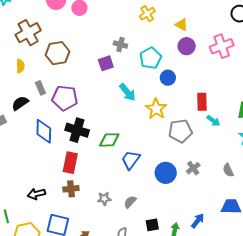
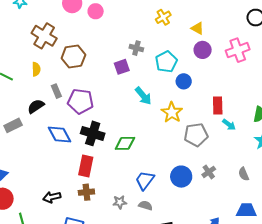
brown cross: (28, 33) -> (44, 36), turned -30
blue diamond: (44, 131) -> (59, 135), turned -30
blue trapezoid: (131, 160) -> (145, 180), moved
gray semicircle: (130, 202) -> (145, 205), turned 64

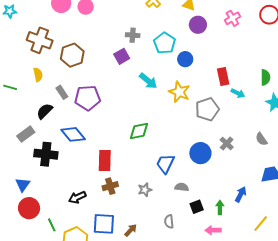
pink cross: (238, 50) -> (232, 18), size x0.7
black cross: (93, 133) -> (46, 154), moved
gray semicircle: (145, 205) -> (182, 187), moved

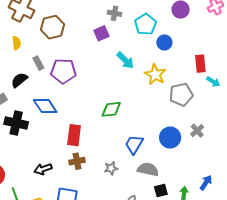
gray semicircle: (182, 187) -> (148, 169), size x1.5

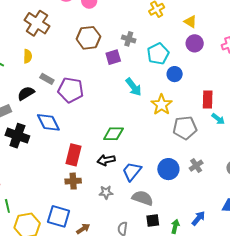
brown hexagon: (52, 27) -> (88, 38), moved
gray rectangle: (38, 63) -> (47, 79), turned -40
black arrow: (43, 169) -> (106, 160), moved

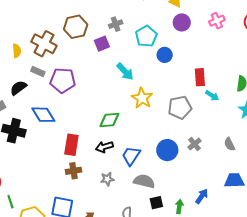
brown cross: (37, 23) -> (44, 44), moved
gray cross: (129, 39) -> (116, 24), turned -32
yellow star: (162, 105) -> (142, 98), moved

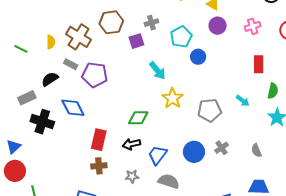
red rectangle: (200, 77) -> (259, 64), moved

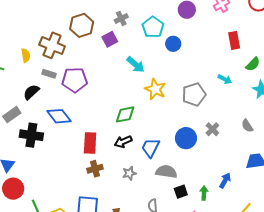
green semicircle: (273, 91) -> (253, 64), turned 42

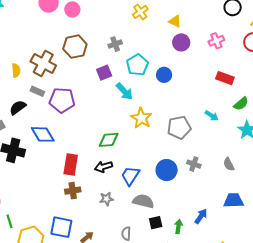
cyan pentagon: (153, 27) -> (137, 65), moved
purple square: (110, 39) -> (104, 73), moved
red rectangle: (234, 40) -> (225, 78), turned -66
gray cross: (212, 129) -> (194, 164), turned -32

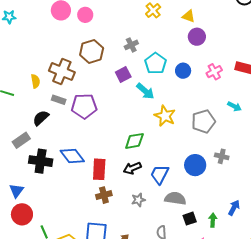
pink cross: (216, 41) -> (214, 72), moved
blue diamond: (43, 134) -> (72, 156), moved

